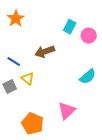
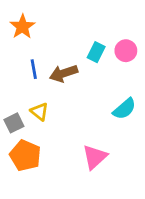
cyan rectangle: (70, 27) -> (96, 52), moved
blue line: (14, 62) -> (34, 69), moved, turned 48
orange pentagon: (33, 124) -> (25, 156), moved

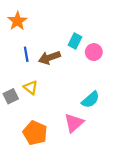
pink circle: (126, 51) -> (94, 52), moved
cyan semicircle: (124, 109) -> (90, 100), moved
orange pentagon: (25, 156) -> (35, 133), moved

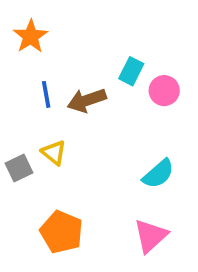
pink triangle: (74, 123) -> (151, 236), moved

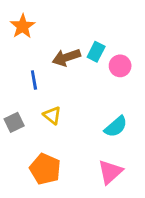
blue line: (46, 94) -> (34, 80), moved
brown arrow: (87, 100) -> (66, 57), moved
yellow triangle: (54, 153) -> (52, 115), moved

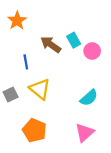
cyan rectangle: (96, 52) -> (74, 40), turned -56
brown arrow: (66, 57) -> (51, 44), turned 54
yellow triangle: (52, 115) -> (40, 89), size x1.5

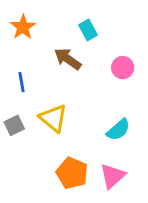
cyan rectangle: (74, 40) -> (88, 30), moved
blue line: (26, 62) -> (21, 82), moved
orange pentagon: (34, 130) -> (72, 173), moved

